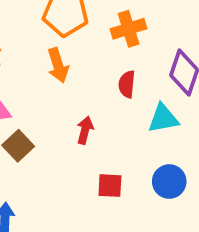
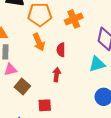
red semicircle: (127, 84) -> (61, 50), moved
red square: (110, 186) -> (45, 105), moved

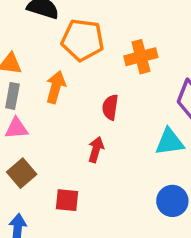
orange arrow: (39, 42) -> (56, 87), moved, turned -150
brown square: (22, 87) -> (22, 173), moved

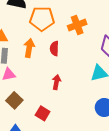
red semicircle: (110, 107) -> (54, 48), moved
red square: (67, 200) -> (43, 113), turned 32

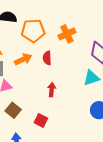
orange arrow: (29, 48) -> (23, 59), turned 60

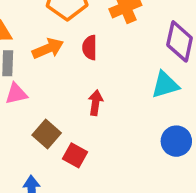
brown square: (13, 110) -> (47, 134), moved

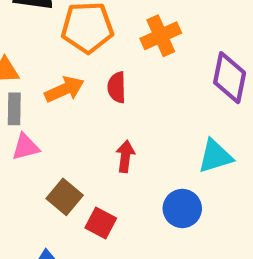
cyan triangle: (165, 85) -> (215, 156), moved
blue circle: (176, 141) -> (182, 209), moved

